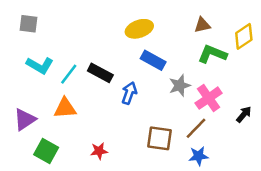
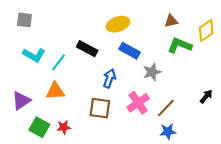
black rectangle: (100, 73) -> (87, 49), moved
pink cross: (209, 98) -> (138, 103), moved
brown square: (159, 138) -> (100, 108), moved
red star: (99, 151) -> (64, 127), moved

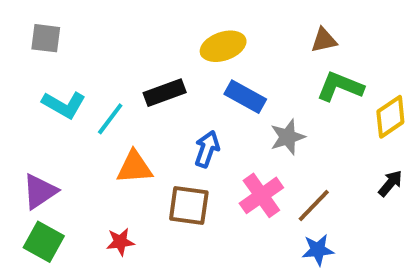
yellow diamond: (206, 31) -> (390, 117), moved
black rectangle: (87, 49) -> (165, 93), turned -48
orange triangle: (55, 91) -> (134, 167), moved
green square: (39, 127) -> (44, 242), moved

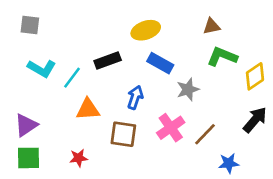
black arrow: (390, 183) -> (255, 120), size x1.5
green square: (44, 242) -> (29, 158), turned -30
blue star: (318, 250) -> (229, 163), moved

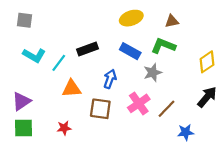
yellow ellipse: (146, 30) -> (131, 18), moved
green L-shape: (222, 57) -> (163, 46), moved

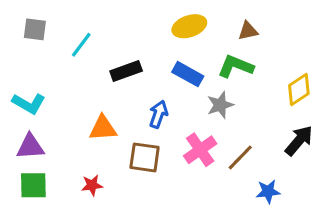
cyan L-shape: (34, 55) -> (29, 103), moved
cyan line: (59, 63) -> (81, 45), moved
purple triangle: (21, 101) -> (30, 147), turned 30

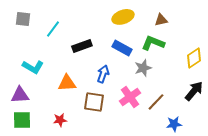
cyan L-shape: (29, 103) -> (33, 67), moved

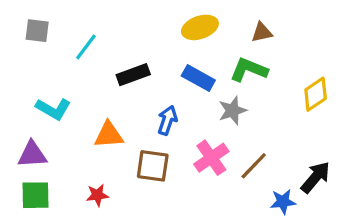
black arrow: (194, 91) -> (316, 177), moved

